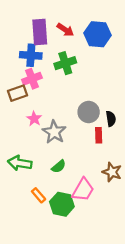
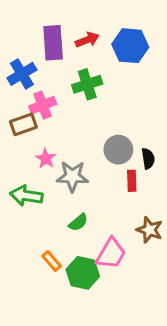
red arrow: (65, 30) -> (87, 40), turned -56
blue cross: (31, 55) -> (22, 74), moved, turned -35
gray star: (54, 132) -> (72, 176), turned -30
green arrow: (20, 163) -> (26, 196), moved

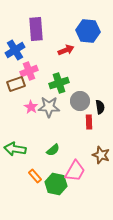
red arrow: (87, 40) -> (66, 50), moved
green cross: (87, 84) -> (59, 83), moved
gray star: (72, 176) -> (49, 107), moved
green arrow: (26, 196) -> (15, 149), moved

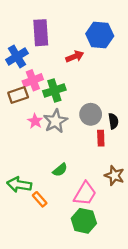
green cross: (59, 83) -> (54, 90), moved
gray star: (49, 107) -> (55, 121), turned -30
green arrow: (15, 149) -> (19, 185), moved
green hexagon: (56, 184) -> (84, 221), moved

